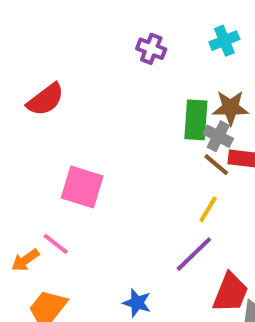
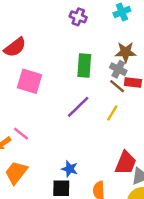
green rectangle: (196, 120) -> (84, 66), moved
pink square: (82, 187) -> (30, 81), moved
purple line: (194, 254) -> (78, 107), moved

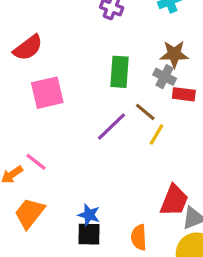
pink square: (30, 81) -> (47, 93), turned -30
brown line: (117, 86) -> (145, 112), moved
blue star: (70, 169) -> (89, 215), moved

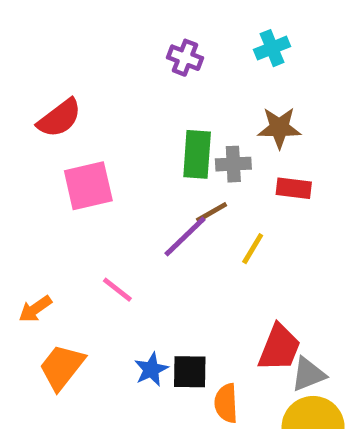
gray cross: (165, 77) -> (233, 164), moved, turned -30
brown line: (145, 112) -> (212, 212), moved, turned -70
pink line: (36, 162) -> (117, 290), moved
blue star: (89, 215) -> (151, 369), turned 30
black square: (89, 234) -> (190, 372), moved

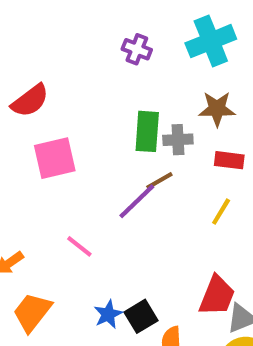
cyan cross: (272, 48) -> (211, 41), size x1.6
yellow line: (253, 249) -> (221, 212), moved
black square: (190, 372) -> (141, 316), turned -32

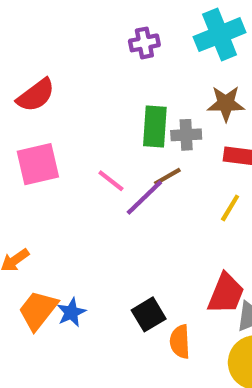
purple cross: (137, 49) -> (144, 43), turned -32
pink square: (55, 158) -> (38, 164), moved
pink line: (79, 246) -> (111, 181), moved
blue star: (108, 314) -> (71, 312), moved

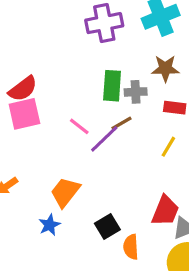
purple cross: (144, 43) -> (104, 23), size x1.6
red semicircle: (36, 95) -> (23, 89), moved
orange trapezoid: (38, 310) -> (65, 192), moved

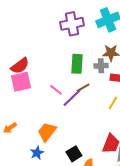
gray cross: (136, 92) -> (101, 66), moved

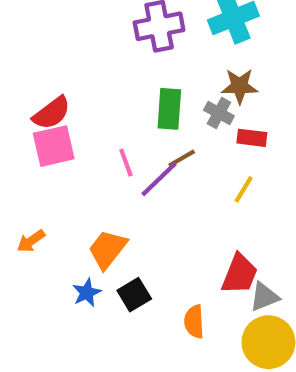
gray cross: (101, 66) -> (219, 113), turned 32
pink line: (56, 90) -> (126, 163), turned 32
black square: (74, 154) -> (134, 295), moved

